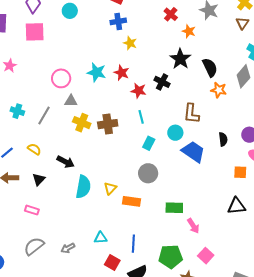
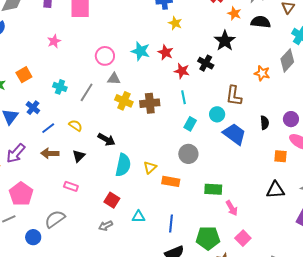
black semicircle: (210, 67) -> (261, 22), moved, turned -60
gray semicircle: (34, 246) -> (55, 219), moved
red square: (112, 262) -> (112, 200), moved

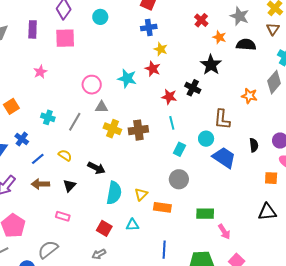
red star: (165, 52) -> (153, 69), moved
cyan triangle: (138, 217) -> (132, 225), moved

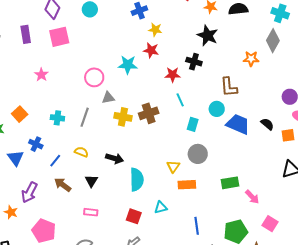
black semicircle: (254, 145) -> (267, 124), moved, turned -32
brown arrow: (40, 184) -> (63, 185), turned 48
yellow triangle: (141, 194) -> (173, 166), moved

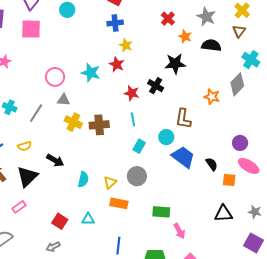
black star: (208, 35) -> (175, 64), turned 30
yellow semicircle: (81, 152) -> (24, 146), turned 128
cyan semicircle: (137, 180) -> (83, 179), moved, size x0.7
black triangle: (91, 181) -> (27, 177), size x1.6
pink rectangle: (91, 212) -> (19, 207), turned -56

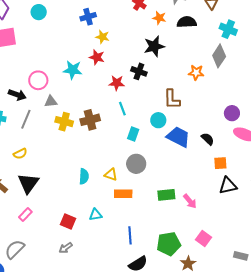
black arrow: (55, 160) -> (17, 95), moved
orange square: (229, 180) -> (220, 163), moved
yellow triangle: (110, 182) -> (111, 175), turned -48
pink arrow: (179, 231) -> (190, 201), moved

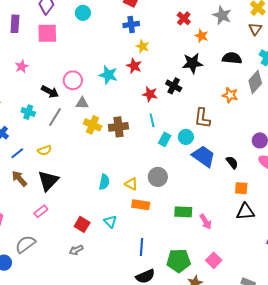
black semicircle: (187, 22) -> (232, 58), moved
cyan rectangle: (133, 134) -> (165, 139), moved
cyan triangle: (96, 215) -> (110, 221), turned 48

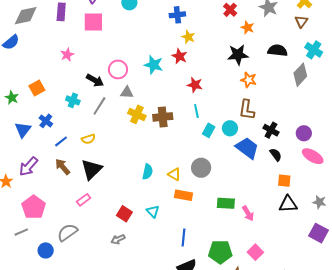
black cross: (174, 86) -> (271, 130), moved
orange star: (230, 95) -> (249, 80), moved

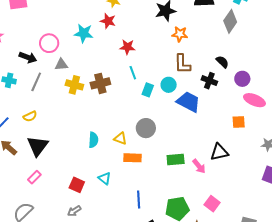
black semicircle: (276, 155) -> (222, 62), moved
orange square: (284, 181) -> (239, 122), moved
black triangle: (288, 204) -> (219, 152), moved

